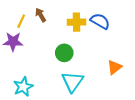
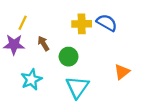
brown arrow: (41, 15) -> (43, 43), moved
cyan star: (23, 87) -> (31, 80), moved

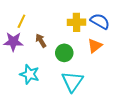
orange triangle: (122, 72) -> (95, 46), moved
cyan star: (31, 80) -> (30, 74), turned -30

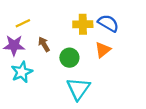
yellow line: (21, 21) -> (23, 23), turned 40
cyan star: (30, 74) -> (22, 72), moved, turned 30

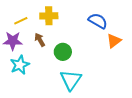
yellow cross: (83, 24) -> (49, 16), moved
orange triangle: (103, 50) -> (114, 41), moved

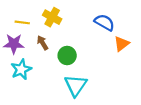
yellow cross: (49, 16) -> (52, 17), turned 30
yellow line: (21, 21) -> (22, 22), turned 32

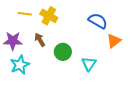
yellow line: (22, 22) -> (25, 14), moved
cyan triangle: (76, 85) -> (89, 64), moved, size x0.7

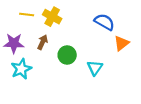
brown arrow: (40, 40) -> (43, 42), turned 56

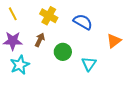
yellow line: (27, 14) -> (13, 14), moved, turned 56
blue semicircle: (104, 22) -> (83, 22), moved

